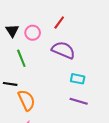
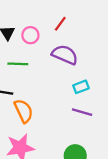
green line: (21, 58) -> (18, 64), turned -66
cyan rectangle: (78, 79) -> (81, 87), turned -32

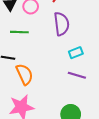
purple semicircle: (65, 55) -> (61, 24), turned 60

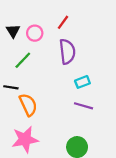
green line: (19, 32) -> (23, 60), turned -48

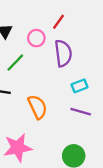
pink circle: (35, 33) -> (36, 38), moved
orange semicircle: (28, 105) -> (38, 107), moved

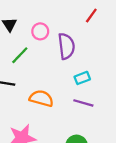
red line: (59, 22) -> (91, 16), moved
orange semicircle: (38, 107) -> (41, 98), turned -50

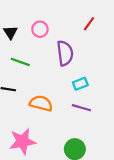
pink circle: (40, 31) -> (40, 29), moved
green line: (20, 55) -> (20, 62), turned 66

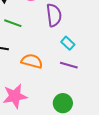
cyan rectangle: (80, 84) -> (68, 43), turned 64

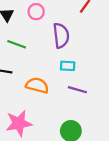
cyan rectangle: (68, 43) -> (68, 66), moved, turned -40

